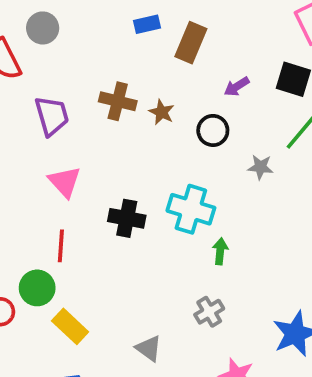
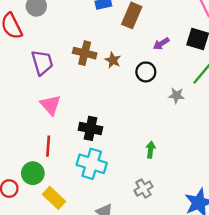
cyan cross: (191, 209) -> (92, 164), moved

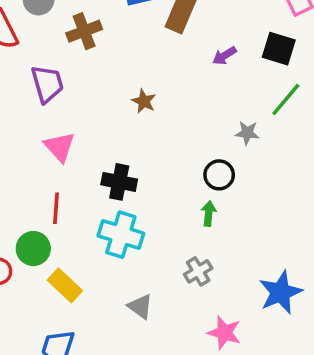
brown cross: (85, 53) -> (84, 31), moved, turned -35
brown star: (113, 60) -> (144, 101), moved
black circle: (146, 72) -> (219, 175), moved

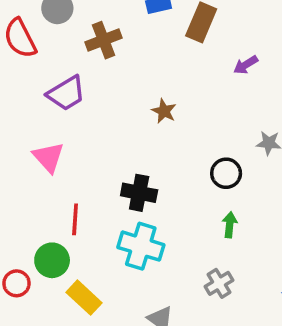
purple trapezoid: (47, 84) -> (66, 93), turned 75
pink triangle: (60, 147) -> (48, 157), moved
black circle: (219, 175) -> (226, 173), moved

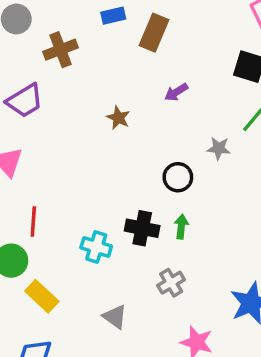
purple arrow: (246, 65) -> (176, 92), moved
black cross: (139, 193) -> (142, 228), moved
cyan cross: (141, 246) -> (96, 247), size x0.7

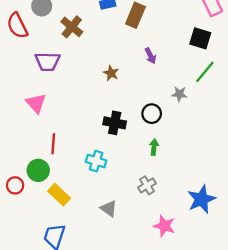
brown cross: (60, 50) -> (72, 27), turned -30
purple arrow: (176, 92) -> (150, 56), turned -84
purple trapezoid: (25, 101) -> (47, 62), turned 32
black cross: (142, 228) -> (115, 123), moved

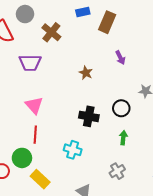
pink triangle: (36, 103) -> (34, 105), moved

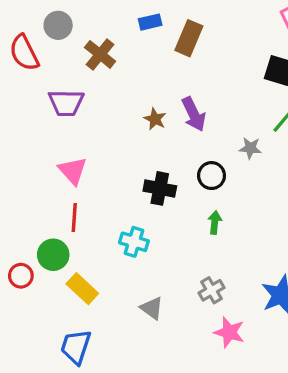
purple arrow: (120, 58) -> (194, 114), moved, size x1.5
gray cross: (117, 171) -> (212, 290), moved

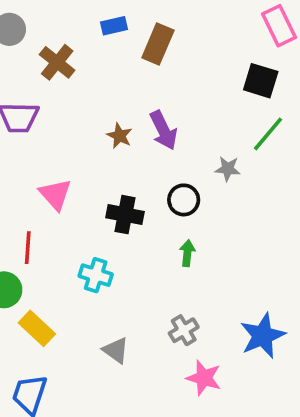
pink triangle: (73, 171) -> (55, 194), moved

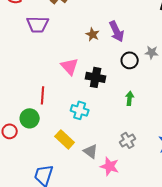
pink triangle: (55, 194) -> (70, 66), moved
black circle: (184, 200) -> (130, 60), moved
yellow rectangle: (37, 328) -> (65, 139), moved
pink star: (204, 378) -> (110, 166), moved

